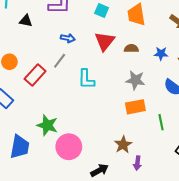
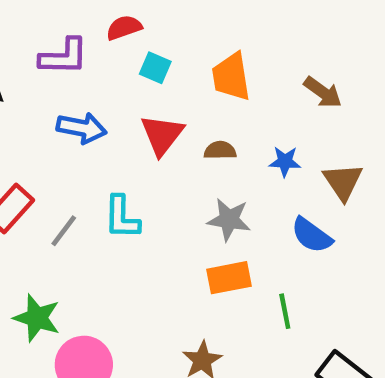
blue arrow: (68, 38) -> (82, 128), size x1.5
gray line: (60, 61) -> (64, 231), moved

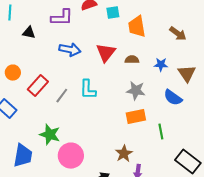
cyan square: (155, 68) -> (113, 13), moved, turned -32

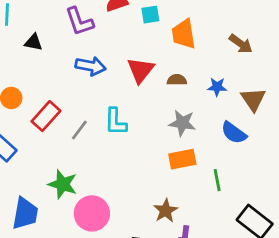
purple L-shape: (62, 18) -> (79, 21), turned 70

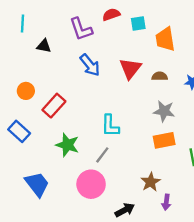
blue arrow: (90, 66) -> (90, 65), turned 40
cyan L-shape: (116, 122) -> (110, 126), moved
gray line: (79, 130) -> (102, 155), moved
green star: (63, 184) -> (67, 145), moved
blue trapezoid: (25, 213) -> (37, 184), turned -48

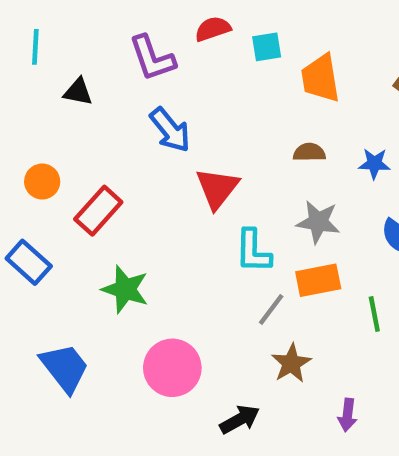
red triangle: (130, 68) -> (217, 188), moved
cyan L-shape: (110, 126) -> (253, 251), moved
gray line: (102, 155) -> (271, 309), moved
purple arrow: (166, 202) -> (347, 415), moved

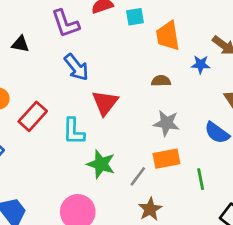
blue star: (374, 164) -> (201, 64), moved
cyan L-shape: (253, 251) -> (74, 131), moved
green star: (125, 289) -> (101, 164), moved

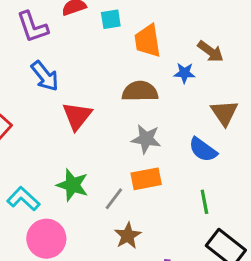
brown semicircle: (161, 81) -> (140, 91), size x1.6
cyan L-shape: (74, 131) -> (23, 199), moved, turned 132
green line: (201, 179) -> (204, 202), moved

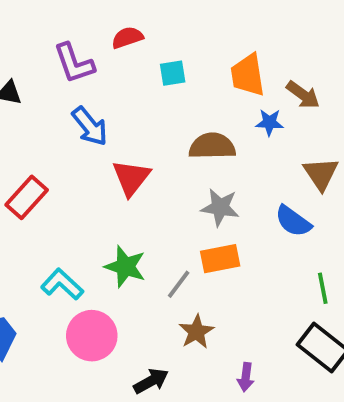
cyan square: (111, 19) -> (173, 73), moved
orange trapezoid: (148, 41) -> (248, 75), moved
green line: (204, 202) -> (323, 288), moved

